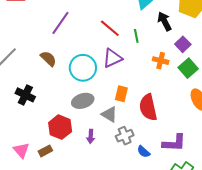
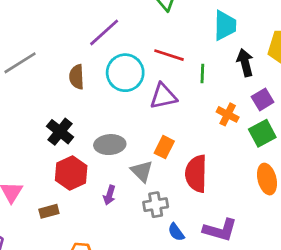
red line: (110, 28) -> (169, 55), turned -35
brown semicircle: (48, 59) -> (77, 77), turned -150
cyan circle: (83, 68) -> (125, 73), moved
black cross: (25, 95) -> (60, 132), moved
brown rectangle: (45, 151) -> (49, 211), moved

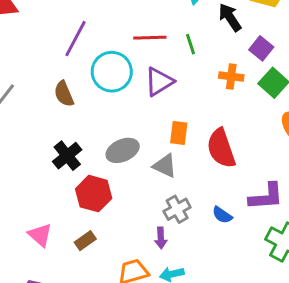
black cross: (60, 132) -> (67, 156), turned 32
purple arrow: (109, 195) -> (161, 238), moved
gray cross: (156, 205) -> (177, 209), moved

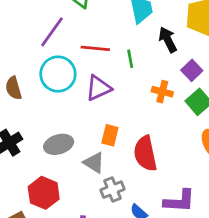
purple line: (75, 39) -> (52, 32), moved
red hexagon: (94, 194) -> (44, 193), moved
gray cross: (177, 209) -> (112, 190), moved

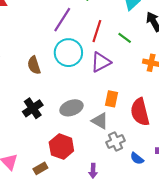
red line: (95, 48) -> (97, 31), turned -75
green line: (130, 59) -> (125, 38), turned -40

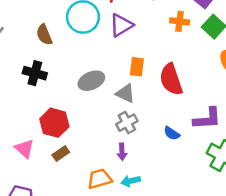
black cross: (33, 108) -> (35, 73), moved, turned -36
gray cross: (115, 142) -> (127, 123), moved
red hexagon: (61, 147) -> (54, 123), moved

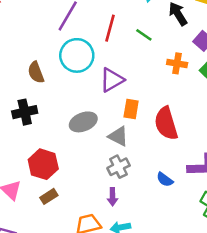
purple triangle: (121, 25) -> (112, 80), moved
black cross: (35, 73) -> (25, 112), turned -30

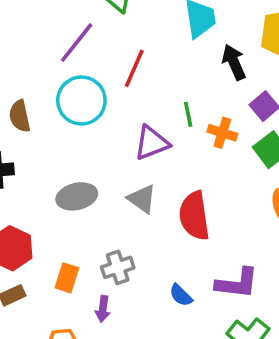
green line: (144, 35) -> (188, 114), moved, turned 36
purple triangle: (112, 80) -> (152, 143), moved
orange rectangle: (131, 109) -> (67, 278), moved
gray triangle: (118, 136) -> (142, 199), moved

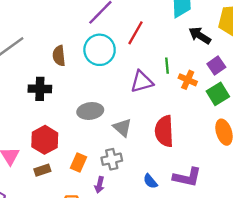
black arrow: (234, 62) -> (200, 35), turned -40
gray triangle: (142, 199) -> (122, 128), moved

